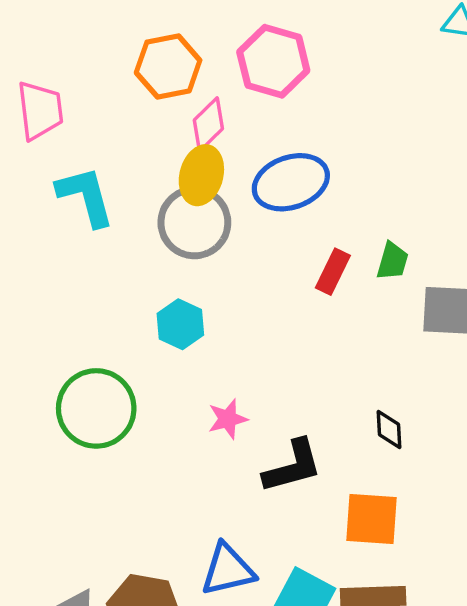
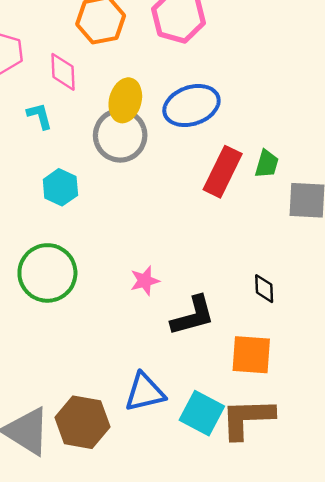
pink diamond: (208, 124) -> (63, 72), moved, turned -48
cyan L-shape: (86, 196) -> (40, 116), size x0.6
red rectangle: (333, 272) -> (223, 172), size x1.5
cyan hexagon: (180, 324) -> (60, 187), moved

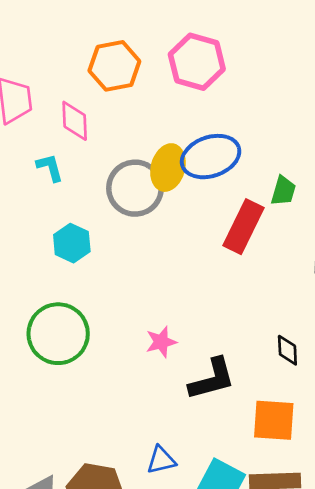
yellow ellipse: (125, 100) -> (168, 168), moved
green trapezoid: (267, 164) -> (283, 191), moved
blue triangle: (145, 392) -> (161, 460), size x0.7

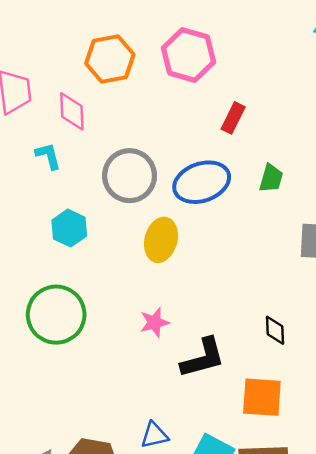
blue ellipse: (211, 157) -> (202, 182), moved
yellow ellipse: (168, 168) -> (161, 240), moved
red rectangle: (244, 227) -> (233, 118), moved, size x0.6

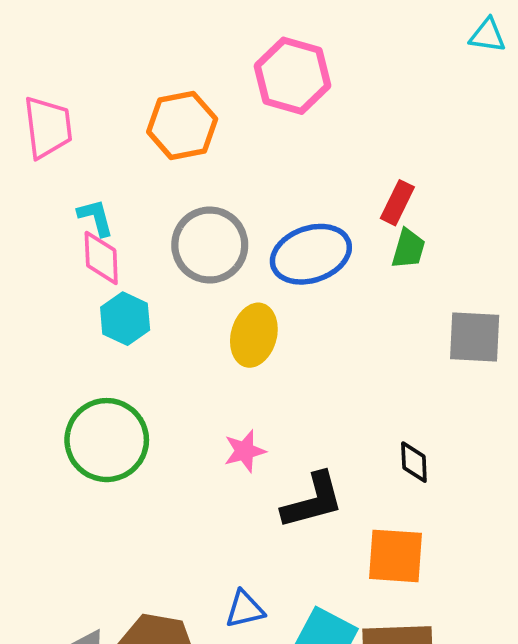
orange hexagon: (110, 59) -> (182, 125), moved
pink diamond: (72, 111) -> (101, 258), moved
red rectangle: (233, 118) -> (397, 203), moved

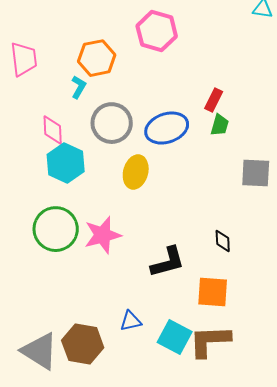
cyan L-shape: (96, 217) -> (79, 87), moved, turned 45
cyan hexagon: (125, 319) -> (66, 163), size x1.4
pink star: (245, 451) -> (103, 235), moved, size x1.6

